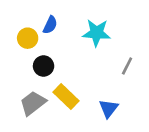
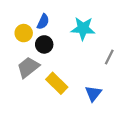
black circle: (44, 66) -> (44, 44), moved
gray trapezoid: (33, 103) -> (28, 67), moved

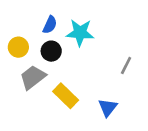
cyan star: (83, 28) -> (80, 33), moved
yellow circle: (24, 33) -> (18, 47), moved

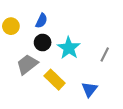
cyan star: (80, 33) -> (69, 48), moved, turned 30
yellow circle: (18, 47) -> (11, 26), moved

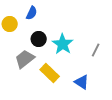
blue semicircle: (41, 21) -> (32, 13), moved
blue triangle: (89, 89) -> (82, 82), turned -35

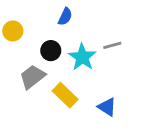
blue semicircle: (32, 13) -> (65, 17), moved
gray line: (96, 50) -> (112, 45), moved, turned 48

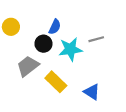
blue semicircle: (65, 17) -> (55, 27), moved
cyan star: (82, 57) -> (70, 49), turned 30

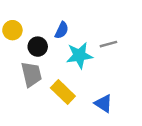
black circle: (43, 44) -> (38, 47), moved
gray trapezoid: (28, 66) -> (31, 74), turned 115

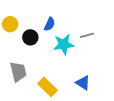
gray trapezoid: (31, 74) -> (18, 72), moved
yellow rectangle: (63, 92) -> (48, 87), moved

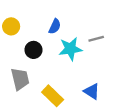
black circle: (30, 37) -> (33, 50), moved

